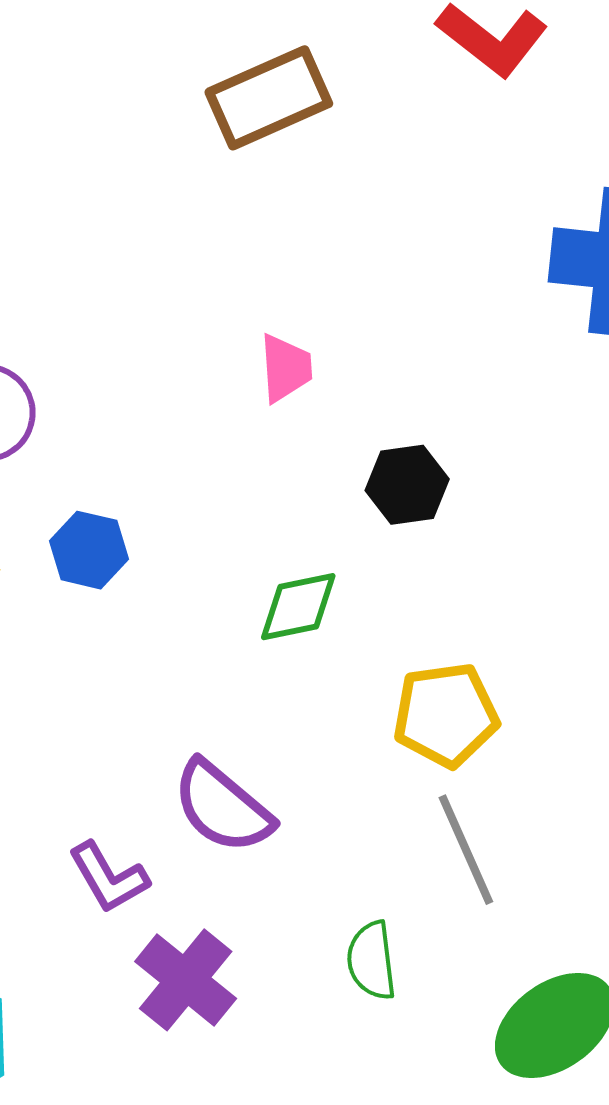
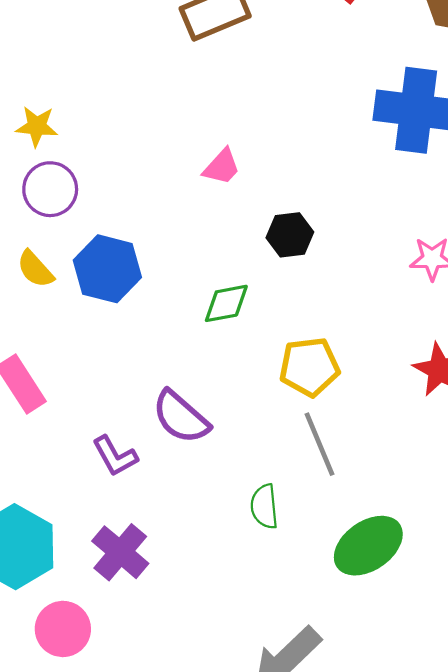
pink trapezoid: (286, 368) -> (222, 167), turned 45
blue hexagon: (89, 550) -> (107, 269), size x1.5
purple cross: (186, 980) -> (120, 552), moved

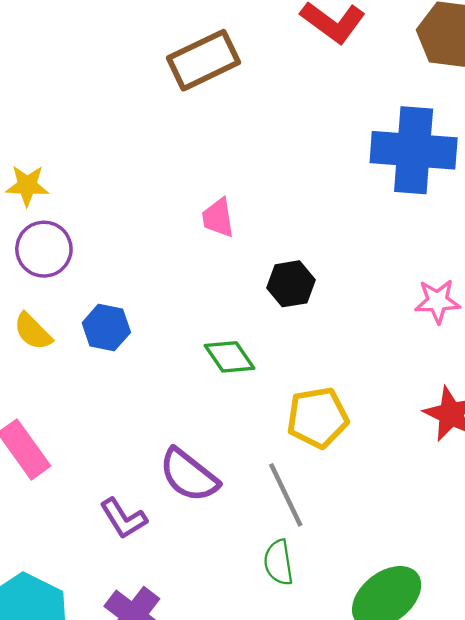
pink trapezoid: (222, 167) -> (218, 218), turned 132
blue hexagon: (107, 269) -> (106, 328), size x0.7
green diamond: (226, 303) -> (229, 357), turned 69
gray line: (320, 444) -> (286, 495), moved

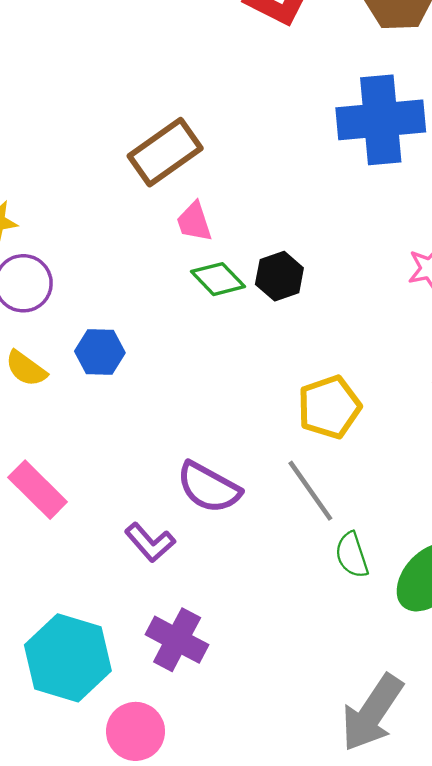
brown rectangle: (203, 60) -> (165, 152), moved
green diamond: (229, 357) -> (218, 279), moved
green semicircle: (278, 562) -> (352, 555), moved

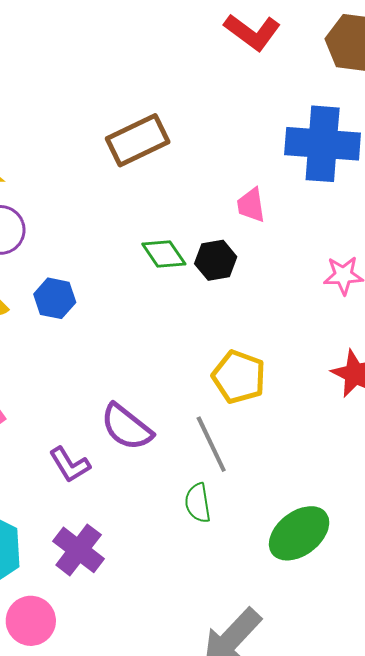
pink trapezoid: (194, 222) -> (251, 205), moved
yellow pentagon: (329, 407) -> (239, 377), turned 30
green semicircle: (352, 555) -> (198, 503), moved

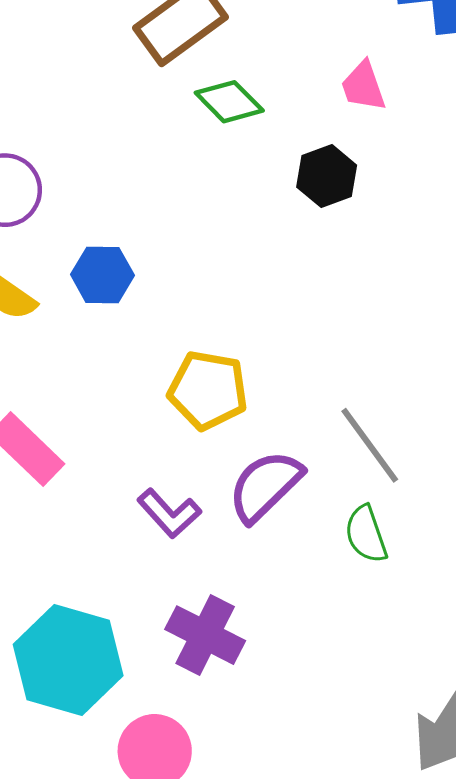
green diamond: (164, 254) -> (229, 102), moved
yellow pentagon: (239, 377) -> (208, 390), moved
purple semicircle: (127, 427) -> (265, 486), moved, turned 108

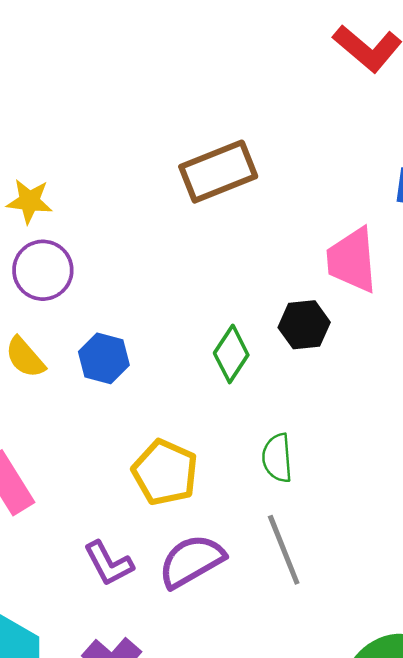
pink trapezoid: (363, 86) -> (352, 260), size x1.5
green diamond: (229, 102) -> (231, 354), moved, turned 64
green semicircle: (366, 534) -> (277, 458), moved

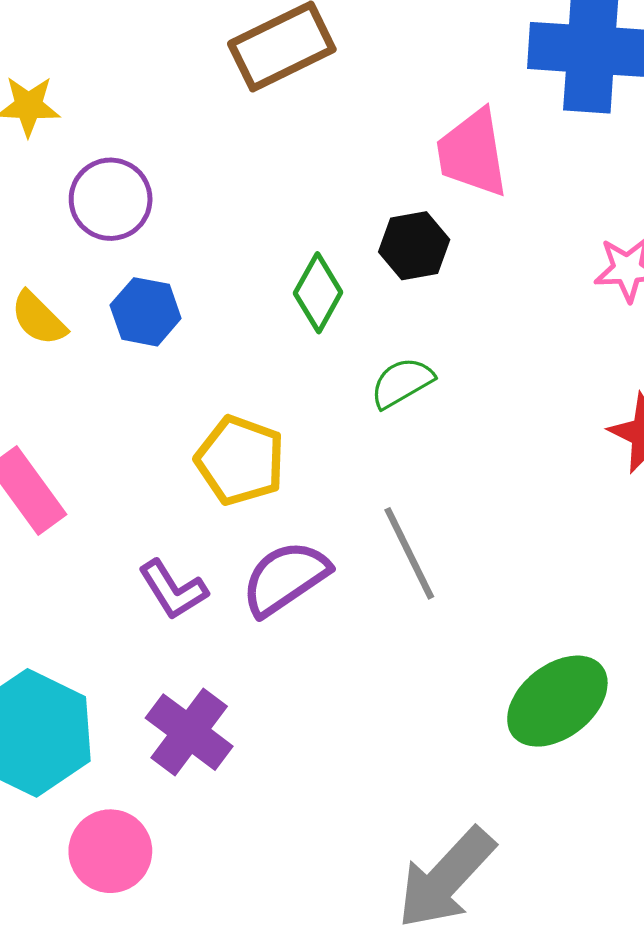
purple circle: (43, 270) -> (111, 199), moved
green semicircle: (277, 458) -> (402, 383), moved, turned 69

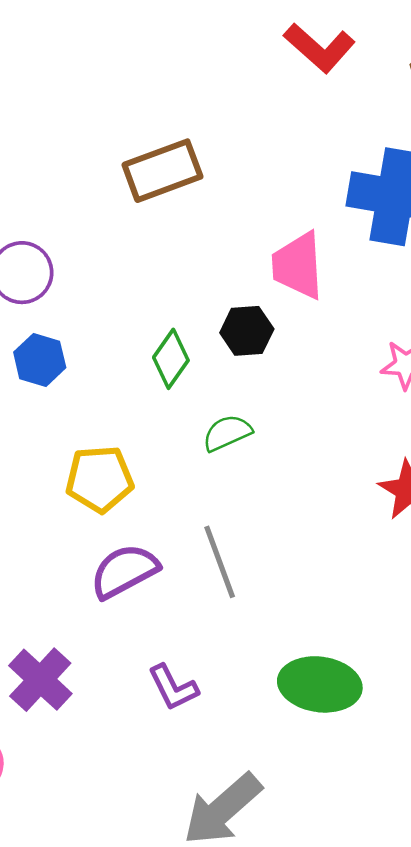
yellow pentagon: (240, 460) -> (100, 479), turned -30
purple L-shape: (173, 590) -> (173, 688), moved
green ellipse: (557, 701) -> (320, 684), turned 40

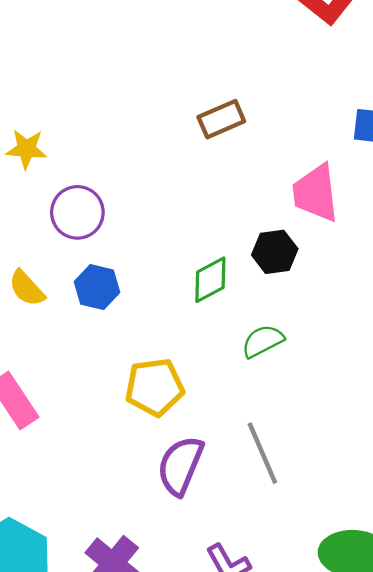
brown rectangle: (162, 171) -> (221, 119), moved, size x0.7
green diamond: (171, 359) -> (210, 280), turned 30
purple semicircle: (124, 571) -> (180, 466), turned -36

